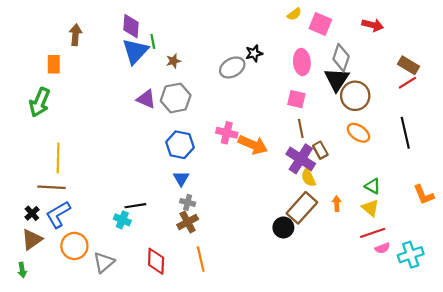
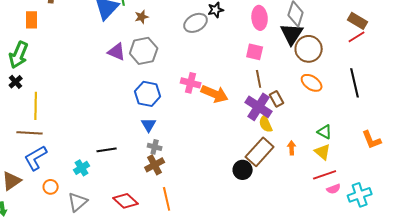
black cross: (32, 213) -> (16, 82), moved
cyan cross: (122, 220) -> (82, 168), moved, turned 35
orange circle: (74, 246) -> (51, 187), size x0.6
red diamond: (156, 261) -> (126, 201), turned -50

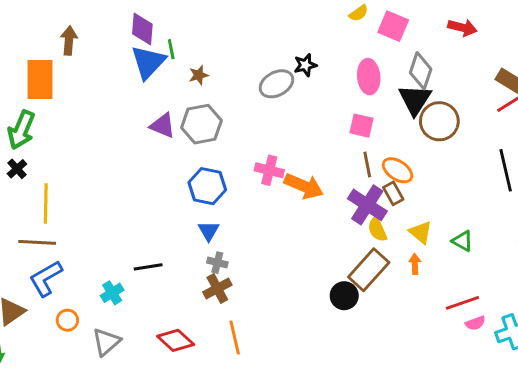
orange rectangle: (32, 20) -> (40, 79), size x1.6
orange ellipse: (312, 83) -> (398, 170), moved
yellow triangle: (323, 152) -> (421, 232), moved

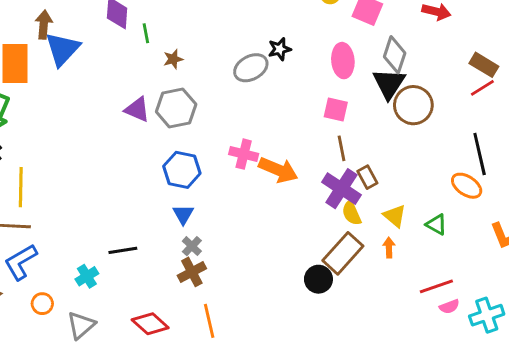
blue triangle: (148, 62) -> (62, 49), moved
orange ellipse: (398, 170) -> (467, 186), moved
gray cross: (217, 263) -> (192, 246), turned 30

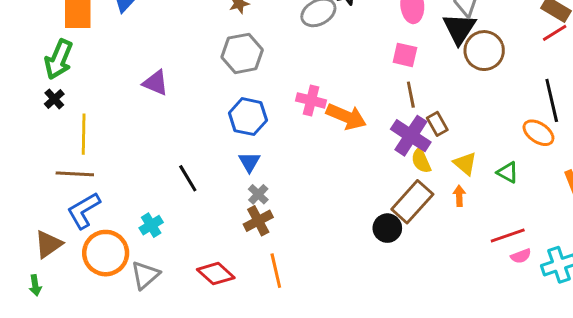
purple triangle: (137, 109) -> (156, 83), moved
black line: (123, 250) -> (188, 178), moved, turned 68
orange circle: (42, 304) -> (106, 253), size x2.0

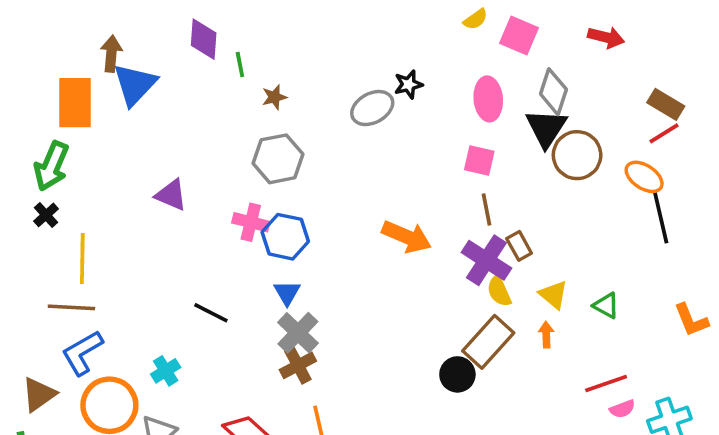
pink cross: (311, 100) -> (251, 222), moved
orange ellipse: (538, 133) -> (644, 177), moved
black line: (188, 178) -> (211, 313), turned -32
gray cross: (258, 194) -> (298, 333), size x1.6

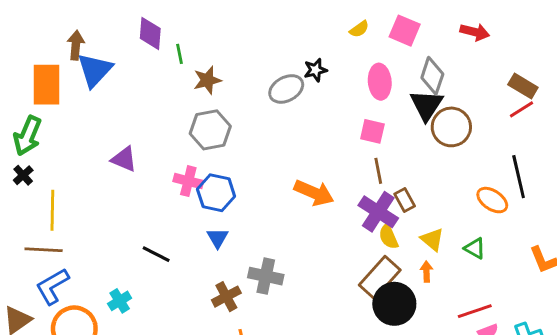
yellow semicircle: (476, 19) -> (359, 29), moved
brown star: (274, 97) -> (207, 80), size x1.4
orange ellipse: (644, 177) -> (492, 200), moved
gray cross: (298, 333) -> (266, 276), moved, turned -32
black circle: (457, 374) -> (394, 304), moved, size x1.5

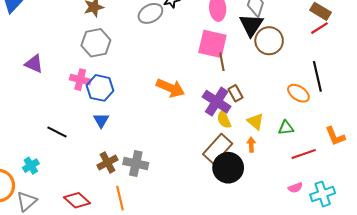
pink square: (372, 131) -> (212, 44), size x1.6
brown line: (378, 171) -> (222, 62), moved
green triangle: (475, 248) -> (286, 128), turned -35
gray cross: (266, 276) -> (136, 164), moved
red line: (475, 311) -> (304, 154), moved

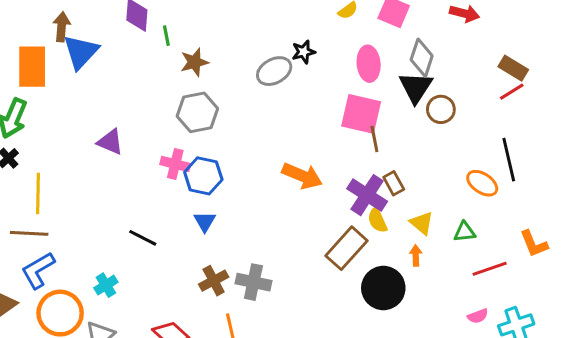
brown circle: (269, 41) -> (441, 109), size x0.7
brown rectangle: (218, 149) -> (346, 248), moved

